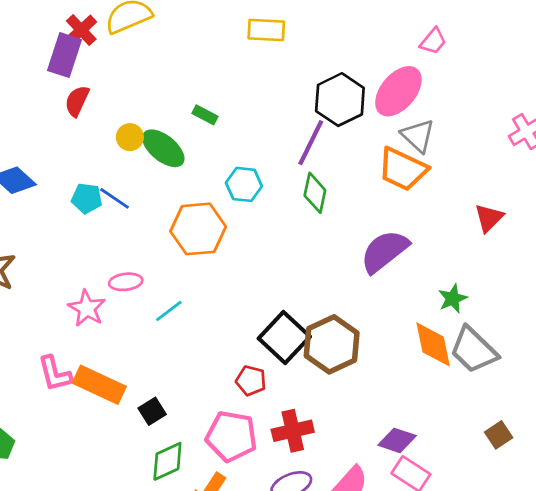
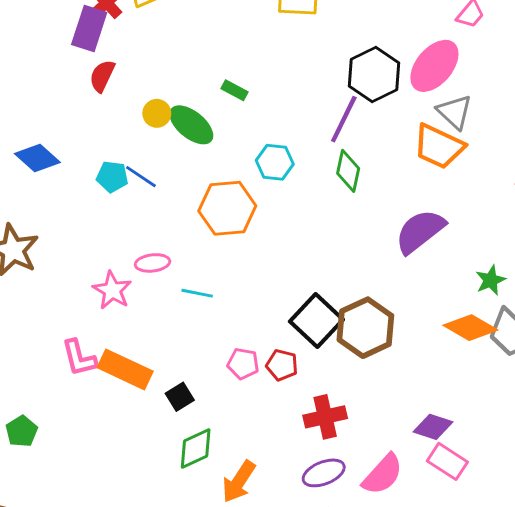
cyan line: (169, 311) -> (197, 293), turned 48
orange diamond: (433, 344) -> (470, 328), turned -48
pink pentagon: (231, 436) -> (243, 364), moved, size x0.6

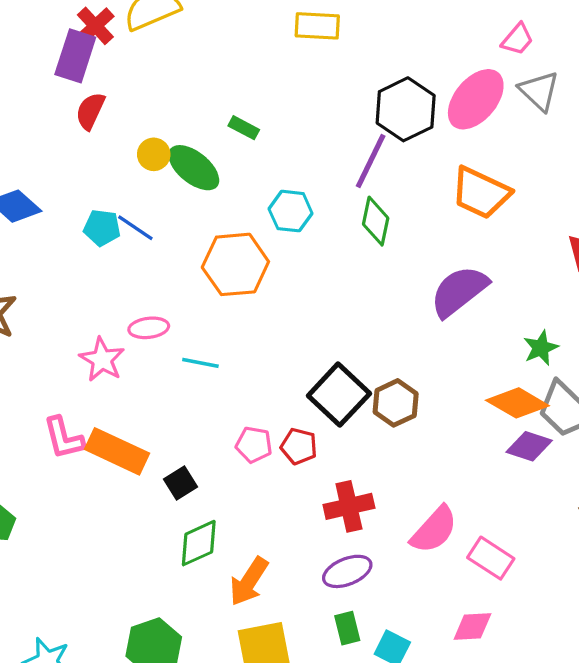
gray triangle: (455, 112) -> (539, 91), moved
brown hexagon: (365, 328) -> (396, 403), size x0.7
purple diamond: (433, 427) -> (529, 446), moved
pink semicircle: (383, 474) -> (434, 530), moved

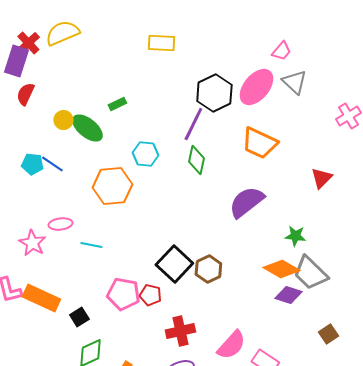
green rectangle: (244, 128) -> (117, 104), turned -54
green star: (541, 348) -> (295, 236), turned 30
pink pentagon: (254, 445) -> (123, 294), size x1.5

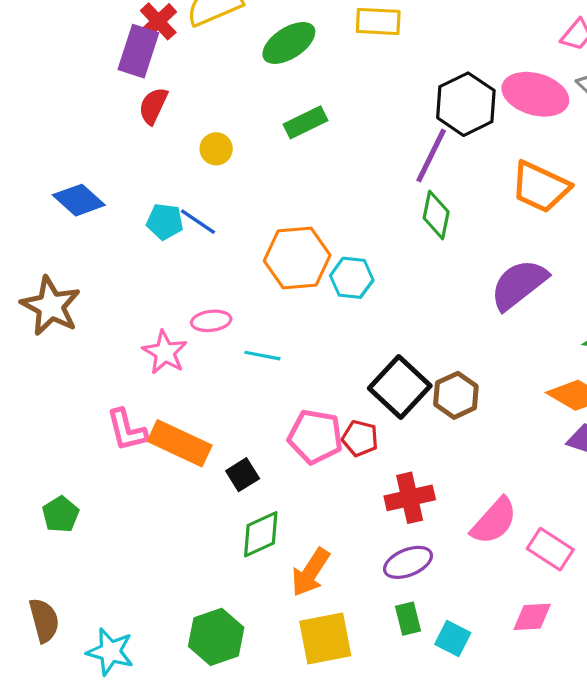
pink ellipse: (256, 87) -> (535, 94), turned 66
green rectangle: (117, 104) -> (305, 122), size x1.4
green ellipse: (87, 128) -> (289, 43), moved, turned -72
cyan hexagon: (145, 154) -> (352, 278), moved

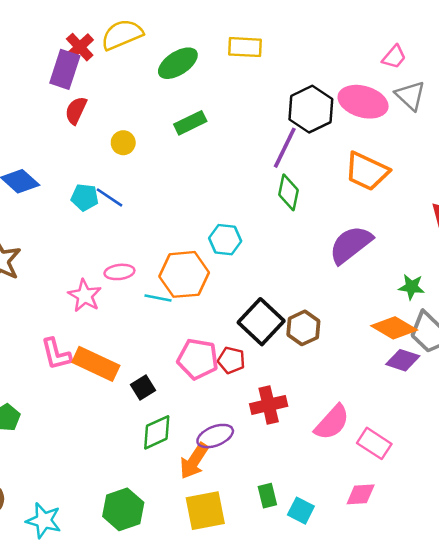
orange hexagon: (297, 258) -> (184, 274), moved
purple ellipse: (408, 562) -> (215, 436), moved

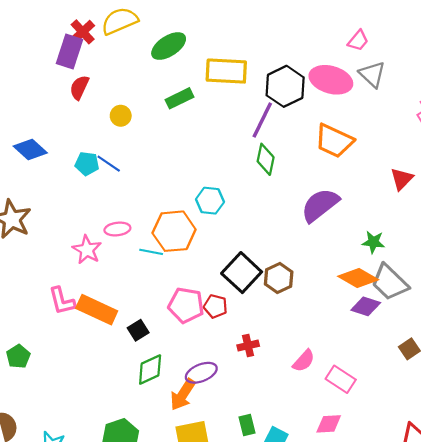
yellow rectangle: (245, 47) -> (226, 71), moved, size x1.4
red cross: (269, 405) -> (248, 346), size x0.7
pink semicircle: (332, 422) -> (304, 361), size x0.7

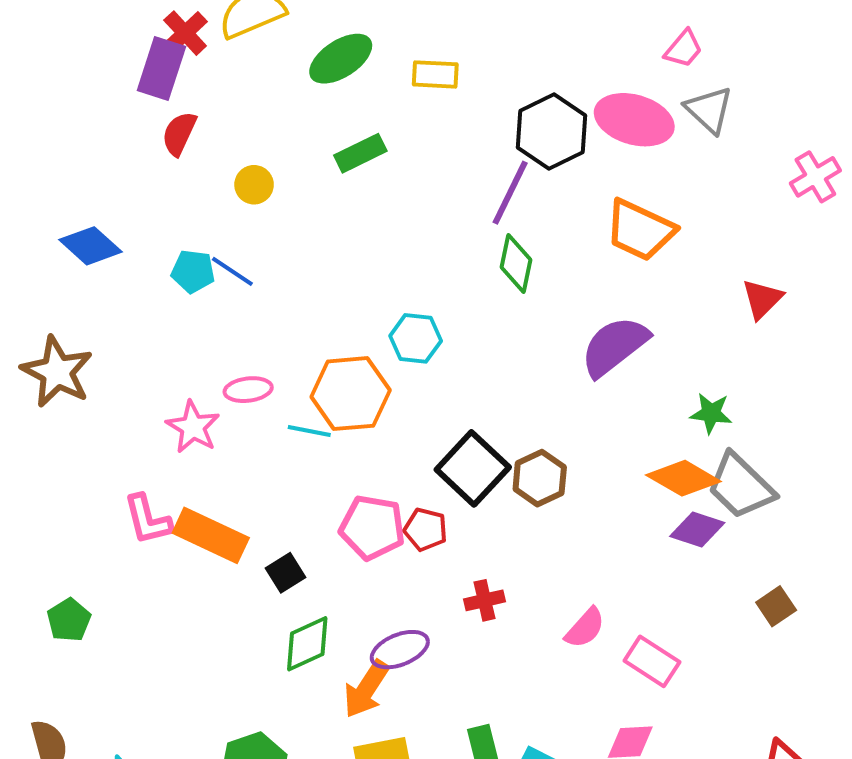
yellow rectangle: (226, 71) -> (435, 74), moved, size x0.6

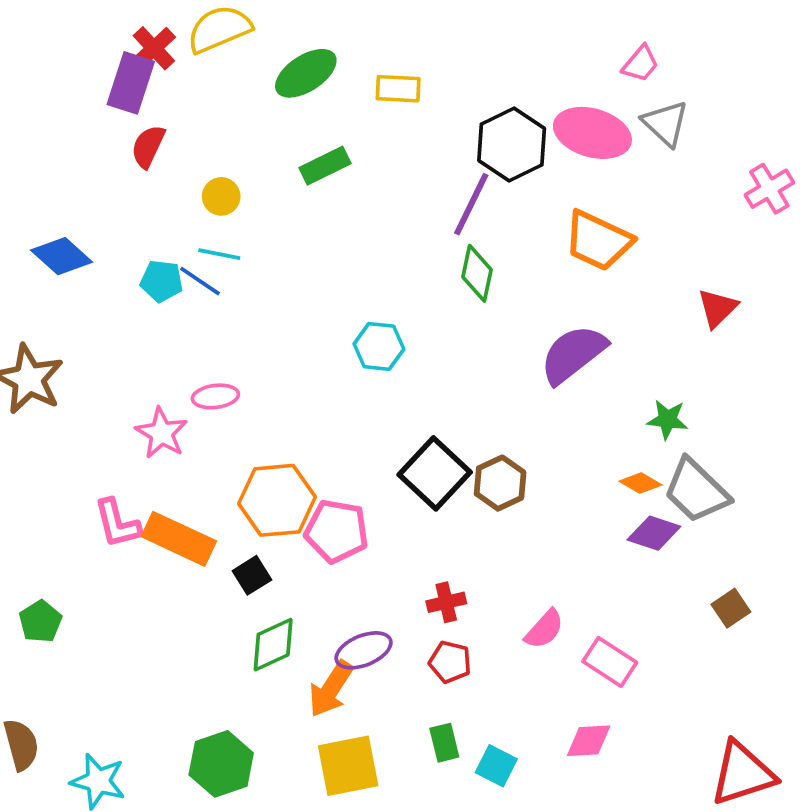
orange hexagon: (351, 394) -> (277, 500), moved
cyan line: (309, 431) -> (219, 254), moved
orange diamond: (683, 478) -> (640, 483), size x0.6
red pentagon: (425, 529) -> (450, 662), moved

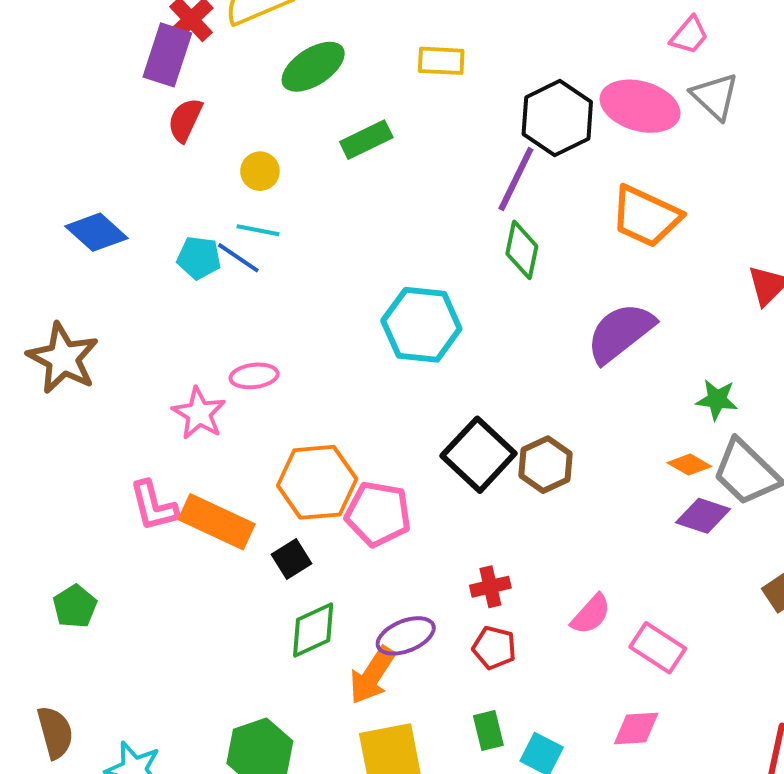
green ellipse: (306, 73) -> (313, 67), moved
cyan hexagon: (379, 346) -> (421, 325), size x1.5

